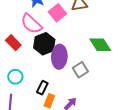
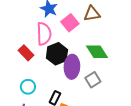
pink semicircle: (31, 24) -> (44, 34), turned -135
green diamond: (100, 45) -> (97, 52), moved

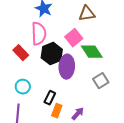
pink square: (70, 23) -> (74, 38), moved
gray square: (93, 80) -> (101, 81), moved

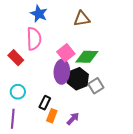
pink square: (74, 38) -> (66, 53), moved
green diamond: (92, 52) -> (87, 57), turned -55
black hexagon: (52, 54) -> (78, 79), moved

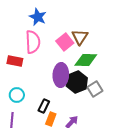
brown triangle: (82, 19) -> (80, 37), moved, turned -48
pink square: (66, 53) -> (65, 42), moved
red rectangle: (16, 58) -> (15, 61), turned -35

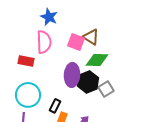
brown triangle: (80, 37) -> (91, 37), turned -30
pink square: (65, 42) -> (76, 42), turned -30
cyan circle: (17, 95) -> (28, 95), size x1.6

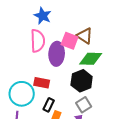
red rectangle: (26, 61) -> (42, 83), moved
purple ellipse: (72, 75) -> (57, 54), moved
gray square: (106, 89) -> (84, 105), moved

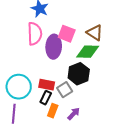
brown triangle: (85, 36) -> (95, 33), moved
red rectangle: (42, 83) -> (47, 85), moved
gray square: (84, 105) -> (65, 90), moved

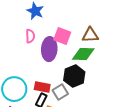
brown triangle: (95, 33) -> (90, 35), turned -36
pink semicircle: (35, 34) -> (30, 36), size x0.6

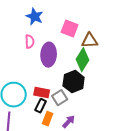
pink square: (62, 36) -> (70, 29), moved
green diamond: (83, 54) -> (83, 60), turned -60

